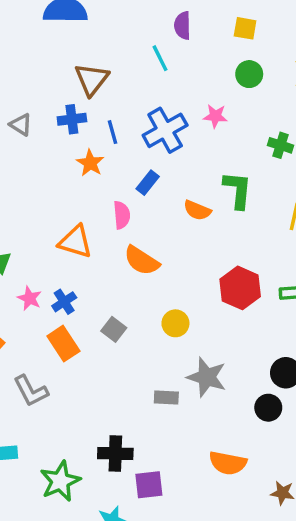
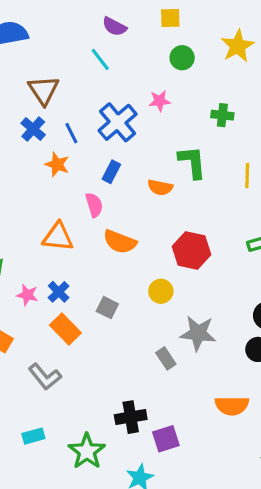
purple semicircle: (182, 26) -> (114, 27), turned -50
blue cross: (72, 119) -> (33, 129), turned -30
red hexagon: (240, 288) -> (191, 250), moved
gray rectangle: (166, 397) -> (166, 358), turned 65

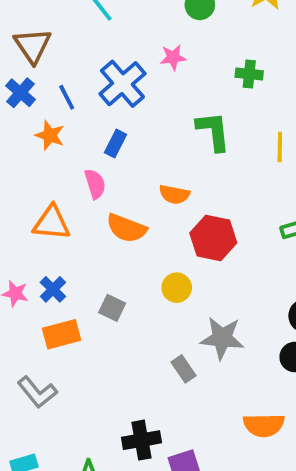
orange semicircle: (160, 187) -> (174, 194), moved
orange rectangle: (65, 329) -> (62, 334), turned -60

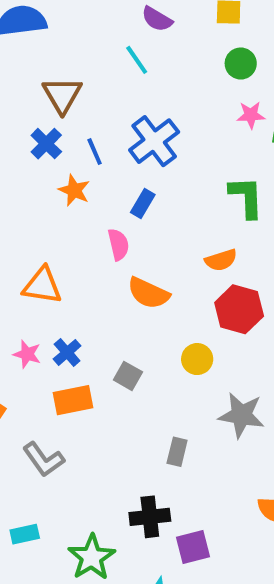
pink star: (173, 57) -> (251, 115), moved
orange semicircle: (174, 194) -> (221, 260), moved, turned -32
orange triangle: (52, 223) -> (42, 286), moved
gray rectangle: (183, 369) -> (177, 452), moved, turned 44

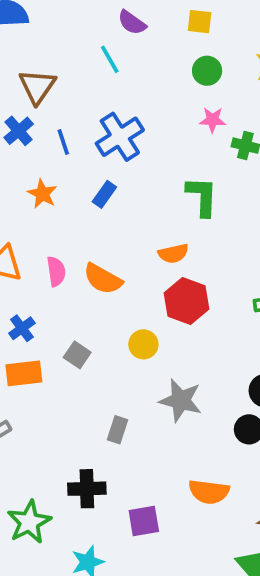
orange star: (74, 190) -> (42, 194), moved
pink semicircle: (118, 244) -> (56, 271), moved
purple square: (193, 547) -> (144, 521), moved

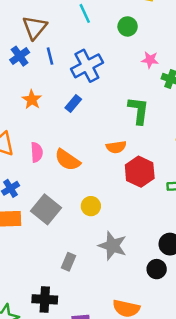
green circle: (207, 71) -> (128, 26), moved
blue line: (63, 142) -> (50, 56), moved
red hexagon: (187, 301) -> (140, 172), moved
gray square: (77, 355) -> (46, 209), size x1.6

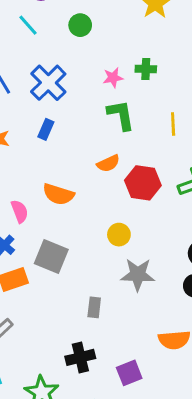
pink star: (150, 60) -> (113, 78), moved
pink semicircle: (37, 152) -> (20, 211), moved
yellow circle: (91, 206) -> (119, 235), moved

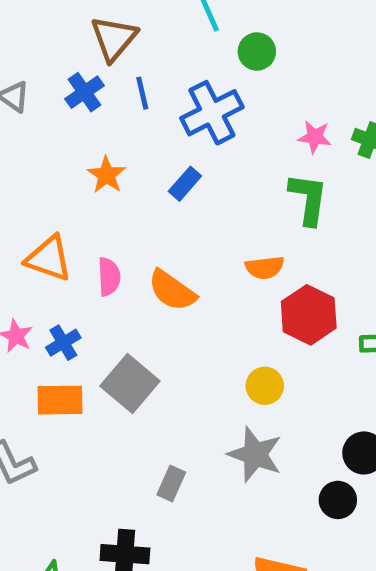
green circle: (80, 25) -> (257, 51), moved
pink semicircle: (20, 211) -> (109, 277), moved
yellow circle: (119, 235) -> (265, 386), moved

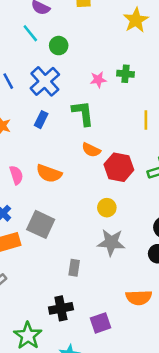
green L-shape: (308, 199) -> (83, 113), moved
orange semicircle: (265, 267) -> (91, 150), turned 48

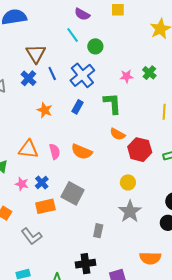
green cross: (126, 74) -> (149, 73), turned 32
gray star: (111, 242) -> (130, 211), turned 30

